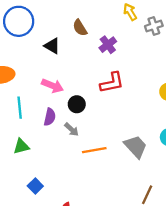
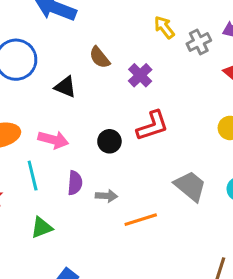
pink arrow: (53, 86) -> (53, 140), moved
black circle: (77, 104) -> (109, 141), moved
gray arrow: (72, 129) -> (106, 196), turned -32
gray trapezoid: (136, 147) -> (190, 186), moved

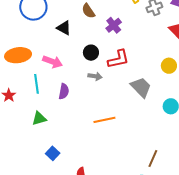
black circle: (109, 141) -> (91, 53), moved
gray trapezoid: (190, 186) -> (141, 87), moved
gray arrow: (106, 196) -> (95, 76), moved

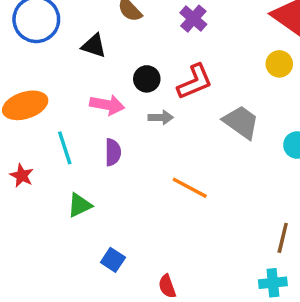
purple cross: (114, 25) -> (193, 19), moved
pink arrow: (52, 62) -> (107, 105), moved
yellow circle: (169, 66) -> (279, 64), moved
orange line: (104, 120) -> (190, 188), turned 50

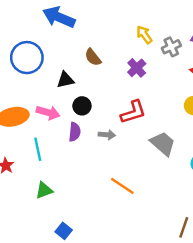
black triangle: (94, 46) -> (65, 80), turned -36
black circle: (147, 79) -> (82, 106), moved
pink arrow: (107, 105) -> (48, 113), moved
purple semicircle: (113, 152) -> (75, 132), moved

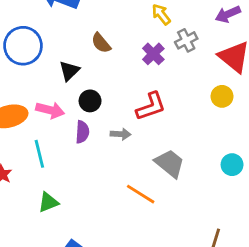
gray cross: (171, 47) -> (186, 40), moved
black triangle: (65, 80) -> (69, 71), turned -30
gray trapezoid: (163, 144) -> (170, 163), moved

